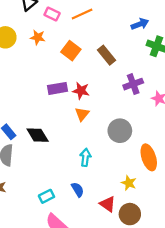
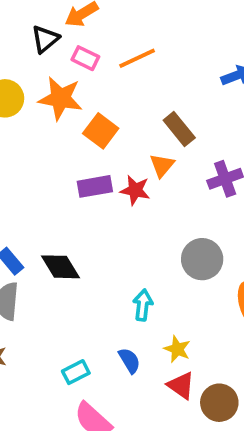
orange star: (38, 37) -> (60, 98), size x1.6
orange square: (71, 51) -> (101, 131), moved
orange triangle: (82, 114) -> (162, 165), moved
yellow star: (129, 183) -> (177, 349), moved

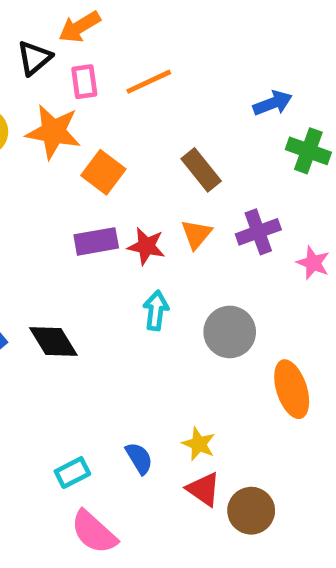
pink rectangle: (85, 58) -> (84, 82), turned 56
orange triangle: (162, 165) -> (196, 234), moved
cyan arrow: (143, 305) -> (156, 311), moved

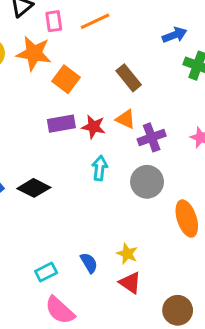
purple cross: (258, 232) -> (152, 137), moved
orange triangle: (196, 234) -> (126, 119), turned -45
black diamond: (53, 341) -> (34, 188), turned -32
brown circle: (251, 511) -> (178, 310), moved

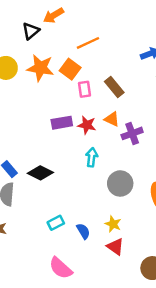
pink rectangle: (54, 21) -> (84, 89), moved
orange square: (66, 79) -> (70, 69), moved
gray circle: (147, 182) -> (120, 183), moved
cyan rectangle: (46, 272) -> (56, 223), moved

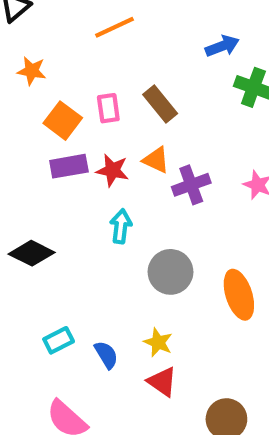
orange star: (40, 68) -> (32, 71), size x0.6
orange square: (70, 69) -> (63, 121), moved

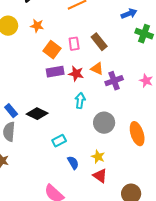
cyan rectangle: (59, 340) -> (59, 141), moved

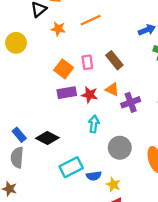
orange star: (37, 26) -> (58, 29), moved
cyan rectangle: (59, 141) -> (71, 167), size x1.5
blue semicircle: (73, 163) -> (94, 176), moved, turned 112

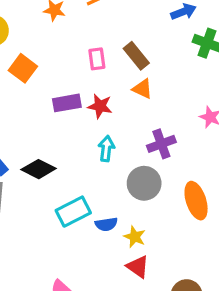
orange square: (64, 69) -> (23, 68), moved
orange triangle: (112, 89) -> (143, 89), moved
purple cross: (131, 102) -> (161, 144), moved

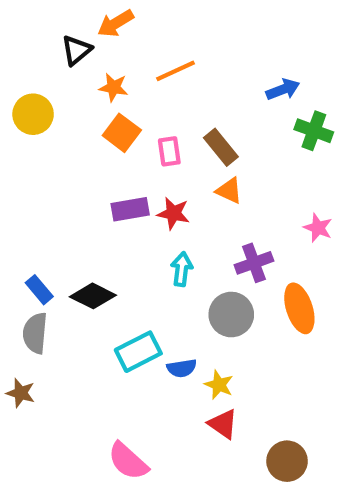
orange square: (23, 68) -> (122, 133), moved
orange ellipse: (196, 201) -> (299, 308), moved

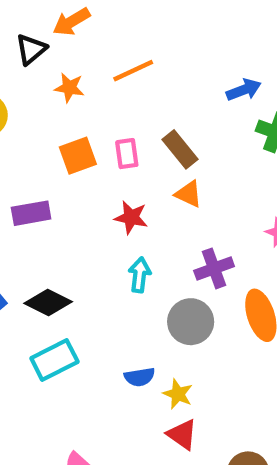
orange square: (122, 133) -> (78, 156), moved, turned 33
purple rectangle: (130, 209) -> (31, 213), moved
cyan rectangle: (138, 352) -> (54, 360), moved

